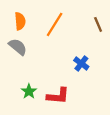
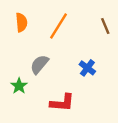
gray semicircle: (18, 47) -> (39, 64), moved, turned -90
green star: (29, 91) -> (19, 86), moved

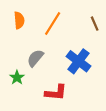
blue cross: (87, 68) -> (78, 61), size x1.6

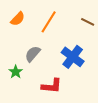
orange semicircle: (19, 20) -> (18, 19), turned 49
brown line: (95, 24) -> (88, 22), turned -40

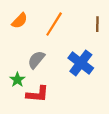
brown line: (88, 22) -> (97, 24), turned 64
red L-shape: (52, 86) -> (37, 94), moved

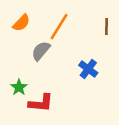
gray semicircle: (36, 60) -> (41, 51), moved
blue cross: (81, 63) -> (88, 69), size x0.7

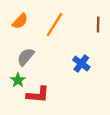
gray semicircle: (41, 51) -> (26, 57), moved

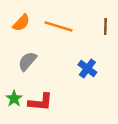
orange line: (55, 25) -> (59, 26), turned 75
green star: (18, 80) -> (14, 98), moved

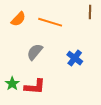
brown line: (105, 26) -> (90, 12), moved
gray semicircle: (27, 61) -> (35, 52), moved

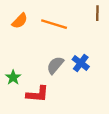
gray semicircle: (35, 52) -> (55, 65), moved
green star: (12, 84) -> (13, 77), moved

